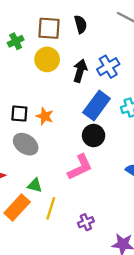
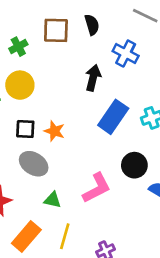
yellow circle: (47, 59) -> (20, 85), moved
blue cross: (108, 67) -> (126, 54), moved, turned -30
black circle: (94, 136) -> (134, 165), moved
green triangle: (35, 185) -> (53, 200), moved

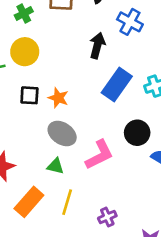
gray ellipse: (34, 164) -> (62, 134), moved

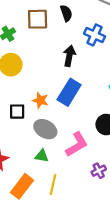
blue rectangle: (117, 84) -> (69, 92), moved
black square: (29, 95) -> (17, 112), moved
purple cross: (107, 217) -> (99, 171), moved

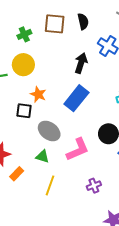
orange star: (40, 100) -> (38, 94), moved
purple cross: (99, 171) -> (94, 186), moved
orange rectangle: (22, 186) -> (17, 174), moved, size x0.6

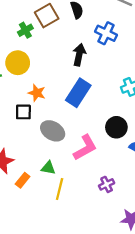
brown square: (55, 24) -> (47, 16), turned -30
green cross: (24, 34) -> (25, 30), moved
green triangle: (42, 156) -> (48, 168), moved

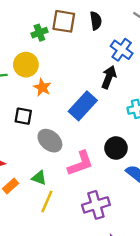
brown square: (47, 16) -> (64, 21), turned 30
black arrow: (79, 55) -> (109, 77), moved
orange star: (37, 93) -> (42, 87), moved
purple cross: (107, 184) -> (96, 205), size x1.6

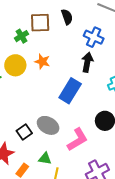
orange star: (42, 87) -> (42, 62), moved
black square: (23, 116) -> (24, 132), moved, turned -35

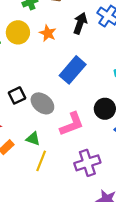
black arrow: (87, 62) -> (80, 23), moved
black square: (24, 132) -> (17, 95), moved

